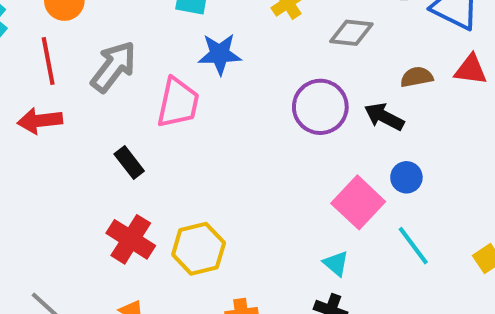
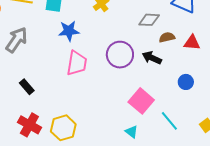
gray diamond: (351, 33) -> (149, 20), moved
red triangle: (471, 70) -> (192, 43), moved
pink trapezoid: (178, 103) -> (77, 63), moved
blue circle: (406, 177) -> (186, 82), moved

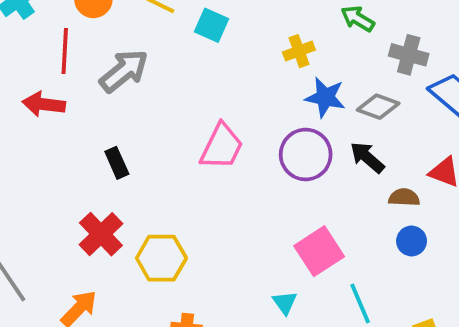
blue star: (69, 31) -> (325, 97), moved
brown semicircle: (167, 37) -> (404, 197), moved
black arrow: (152, 58) -> (367, 157), moved

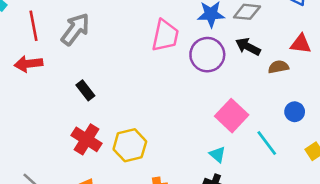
pink trapezoid: (222, 147) -> (165, 36), moved
blue circle: (412, 241) -> (295, 112), moved

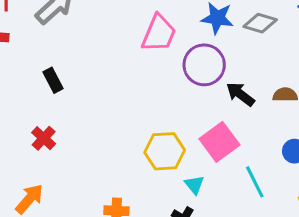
black arrow: (248, 47) -> (240, 94), moved
red cross: (87, 139) -> (44, 138), size x0.7
yellow hexagon: (130, 145) -> (165, 151), moved

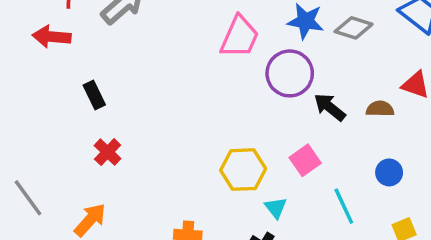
black rectangle: (53, 80) -> (94, 95), moved
pink square: (219, 142) -> (305, 160), size x0.7

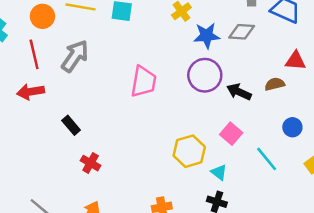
pink trapezoid: (240, 37) -> (143, 82), moved

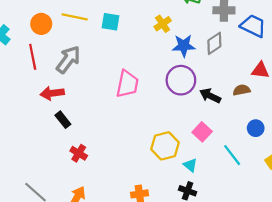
gray diamond: (242, 32) -> (214, 43), turned -40
red arrow: (31, 92) -> (52, 93), moved

